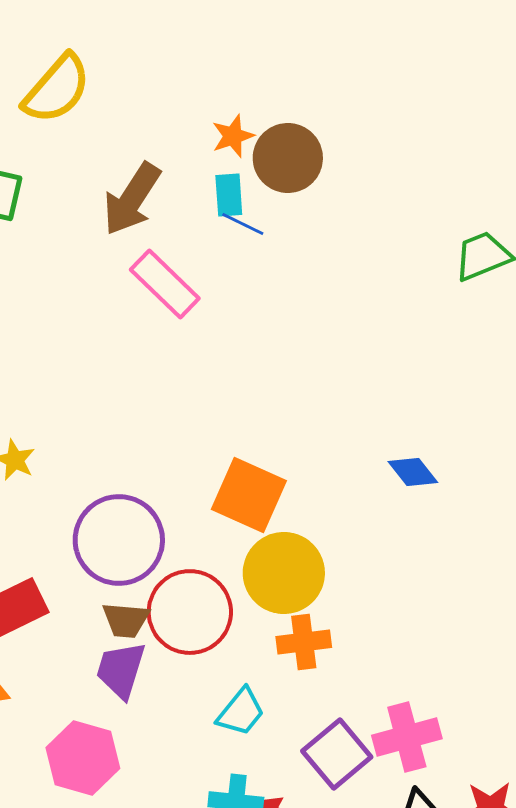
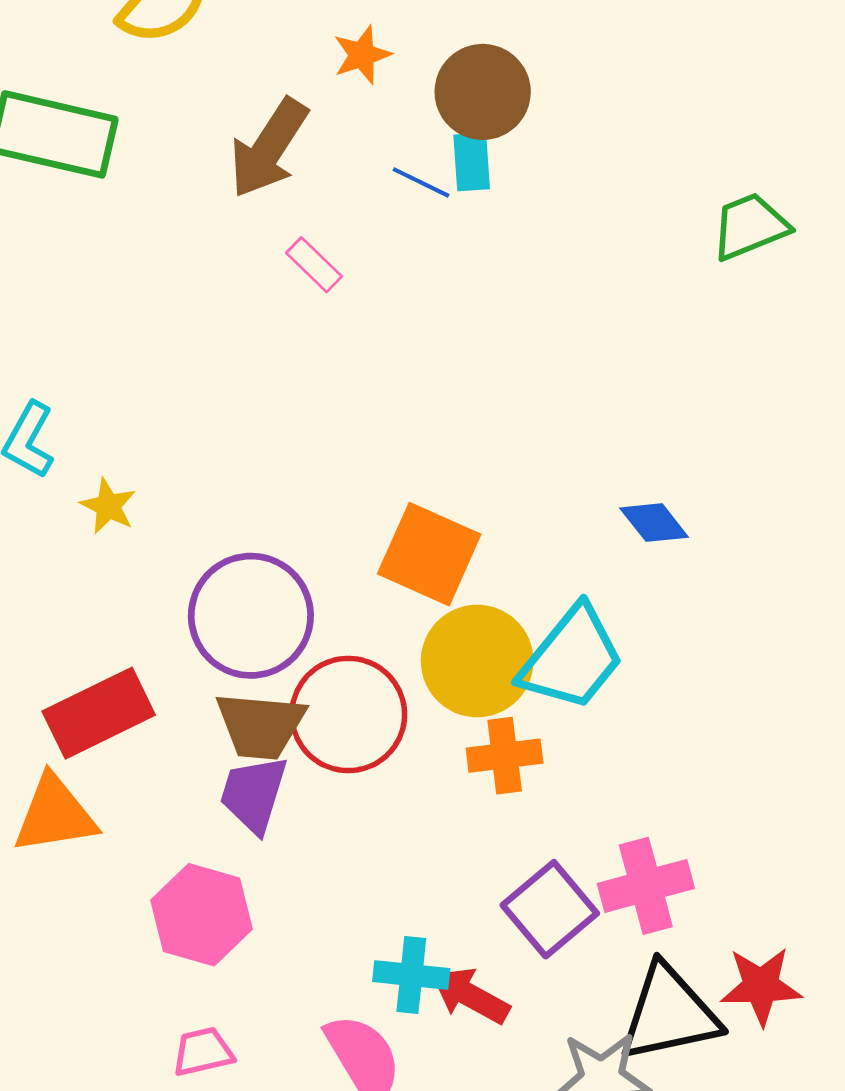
orange star: (233, 136) -> (362, 55), moved
cyan rectangle: (229, 195) -> (472, 162), moved
pink rectangle: (165, 284) -> (314, 265), size x0.6
brown trapezoid: (126, 620) -> (260, 725), size x1.4
cyan trapezoid: (241, 712) -> (572, 658), moved, size x1.6

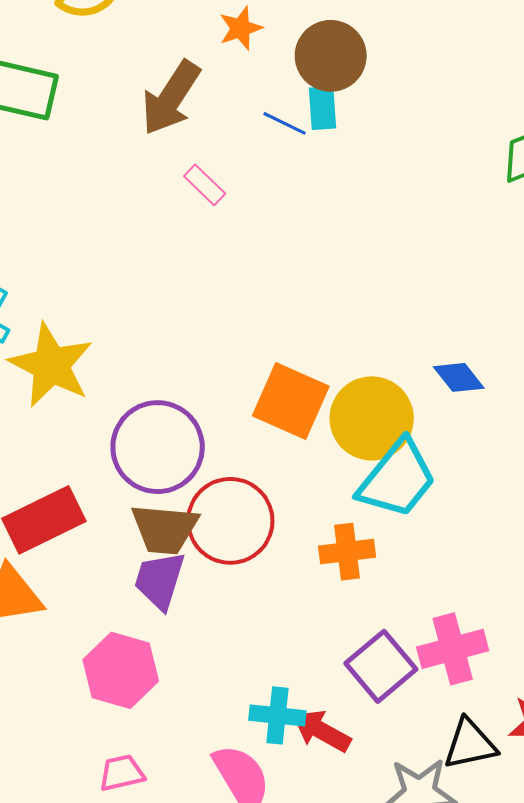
yellow star: (108, 506) -> (51, 365), size x2.0
yellow circle: (477, 661) -> (372, 418), moved
black triangle: (669, 1013) -> (470, 744), size x0.7

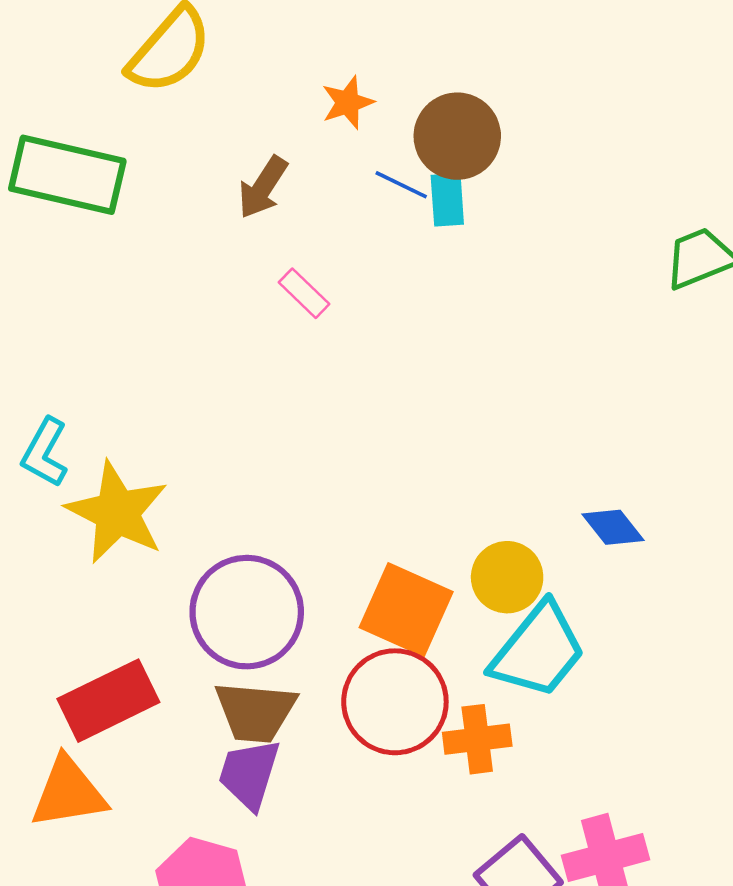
brown arrow: (171, 98) -> (263, 187), size x0.7
blue line: (285, 123) -> (401, 185), moved
orange square: (291, 401) -> (406, 610), moved
yellow circle: (372, 418) -> (507, 577), size x0.7
red circle: (230, 521) -> (395, 702), moved

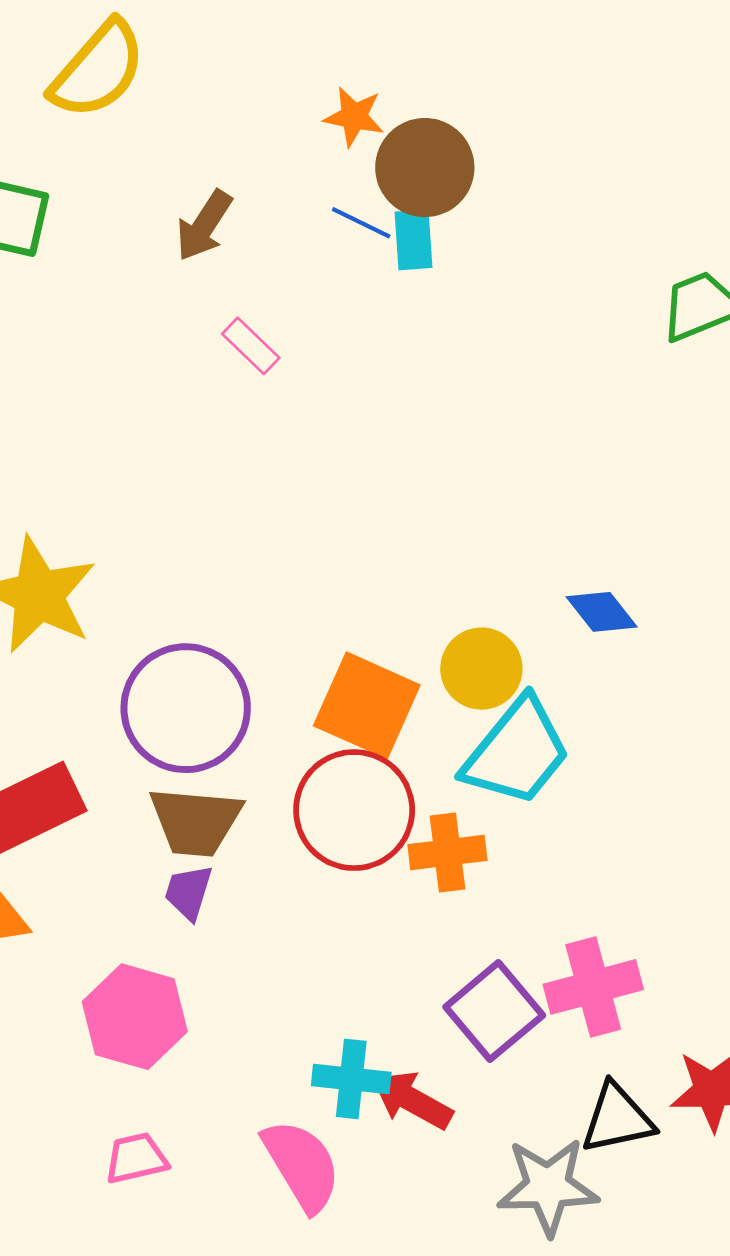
orange star: (348, 103) -> (354, 117), moved, turned 30
purple trapezoid: (249, 774) -> (188, 892), size x0.7

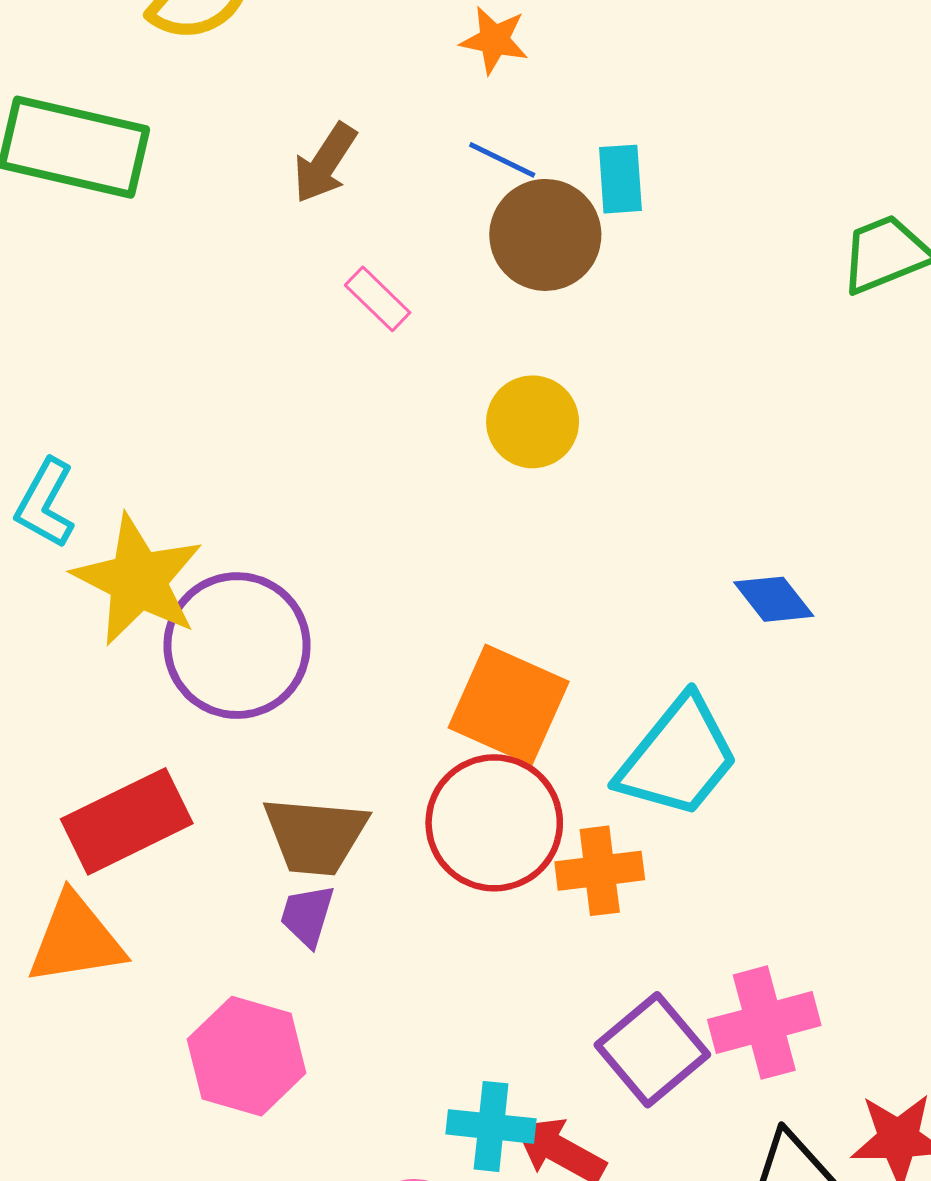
brown circle: (425, 168) -> (545, 235), moved
cyan rectangle: (413, 240) -> (620, 179), moved
yellow circle: (481, 669) -> (533, 422), moved
purple circle: (186, 708) -> (237, 646), moved

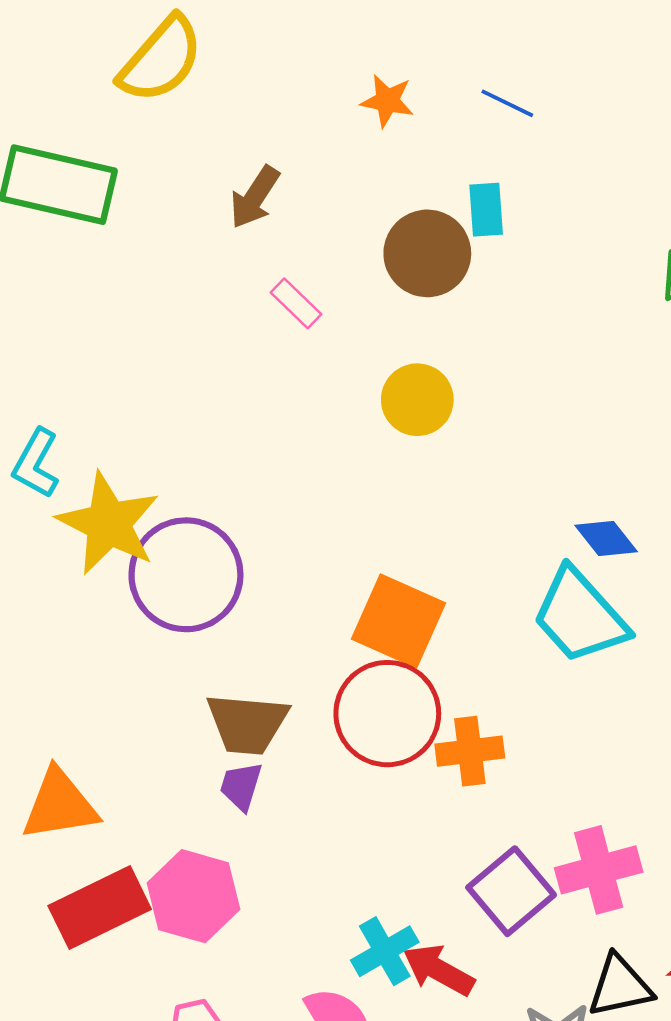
blue line: (502, 160) -> (507, 103), moved
cyan trapezoid: (678, 757) -> (580, 616), moved, turned 99
red rectangle: (127, 821) -> (100, 907), moved
cyan cross: (491, 1126) -> (385, 951), turned -36

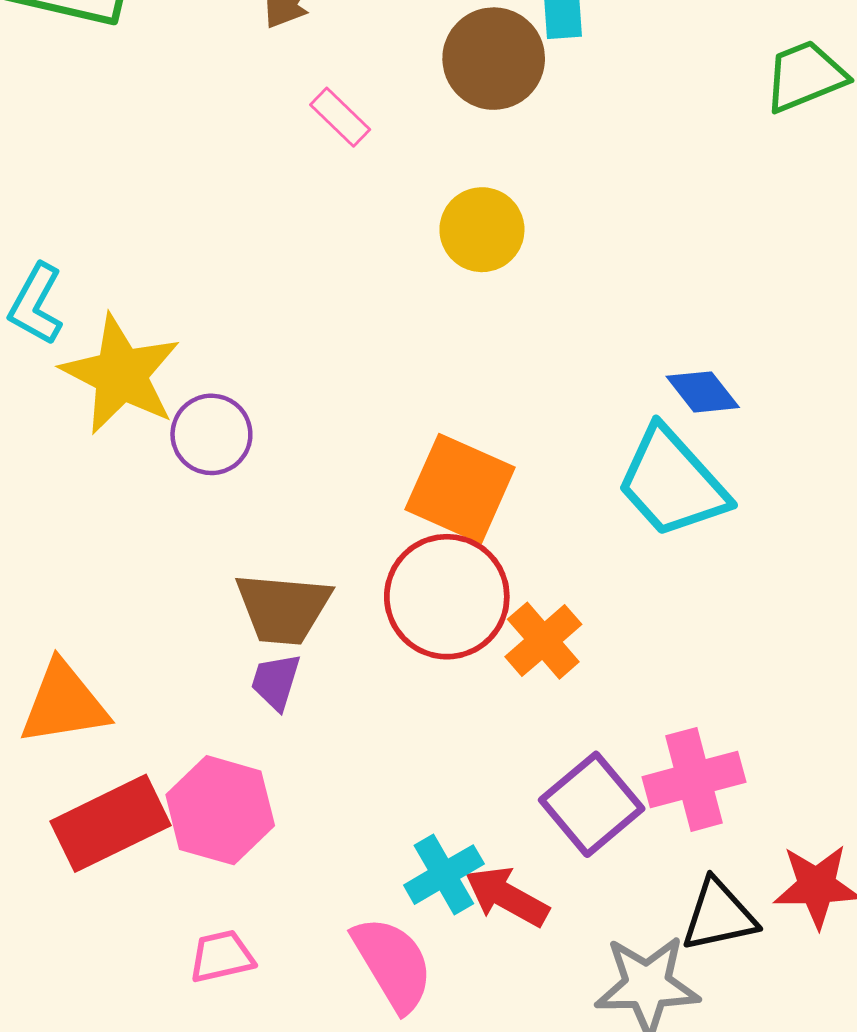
purple circle: (186, 575) -> (211, 434), size x0.6
orange cross: (470, 751) -> (543, 641), turned -34

